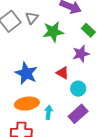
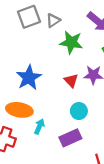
red triangle: (63, 73) -> (71, 81), moved

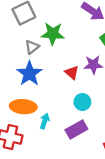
gray triangle: (53, 20) -> (32, 47), moved
green star: (71, 42) -> (53, 34), moved

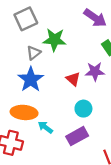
cyan arrow: (45, 121) -> (45, 127), turned -72

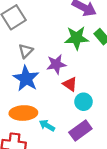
green star: (55, 40) -> (77, 38), moved
purple star: (95, 71) -> (56, 64), moved
red triangle: (73, 79) -> (70, 84), moved

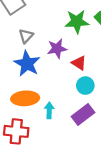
red triangle: (70, 84) -> (79, 63), moved
cyan arrow: (47, 125) -> (49, 110), turned 63

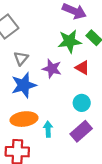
purple star: (57, 49) -> (52, 69), turned 30
red triangle: (79, 63) -> (82, 68), moved
blue star: (27, 64) -> (24, 85), turned 30

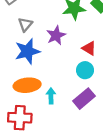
red triangle: (82, 68) -> (89, 48), moved
purple star: (52, 69) -> (56, 35), turned 30

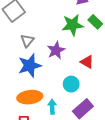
cyan circle: (85, 70) -> (71, 84), moved

